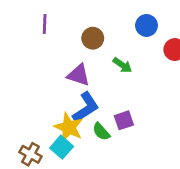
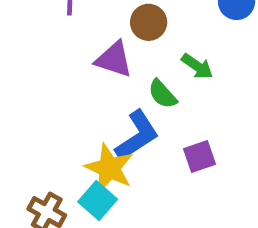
purple triangle: (79, 75) -> (114, 59), moved
green semicircle: (101, 132) -> (162, 94), moved

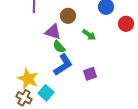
green semicircle: (162, 94) -> (59, 47), moved
yellow star: (109, 168) -> (28, 79), moved

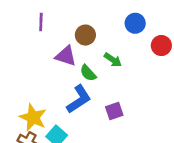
green semicircle: (59, 47) -> (88, 73), moved

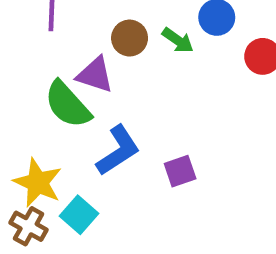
green arrow: (113, 60) -> (178, 40), moved
green semicircle: (88, 73) -> (68, 105), moved, size x1.6

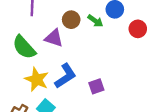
green semicircle: (68, 105) -> (24, 47), moved
yellow star: (38, 183) -> (37, 79), moved

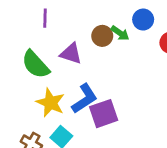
brown circle: (71, 20) -> (102, 36), moved
purple square: (96, 86) -> (104, 114), moved, size x1.5

